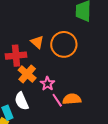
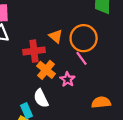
orange semicircle: (72, 99) -> (101, 102), moved
pink line: (57, 100) -> (81, 58), moved

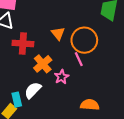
red cross: (34, 51) -> (23, 44), moved
white semicircle: (41, 98) -> (33, 90), turned 60

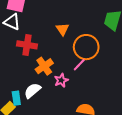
orange triangle: (58, 33) -> (62, 29), moved
pink line: (79, 59) -> (79, 65), turned 64

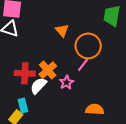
red cross: (27, 45) -> (25, 73), moved
white semicircle: (32, 91) -> (38, 86), moved

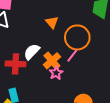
orange cross: (48, 70) -> (52, 61), moved
white semicircle: (38, 86) -> (32, 52), moved

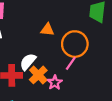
orange triangle: (52, 22) -> (47, 30), turned -40
orange cross: (52, 61) -> (38, 75), moved

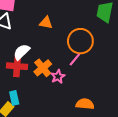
orange triangle: (47, 30) -> (46, 23), moved
white semicircle: (28, 62) -> (22, 52), moved

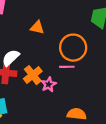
pink line: (75, 59) -> (67, 67), turned 48

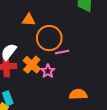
orange circle: (73, 48) -> (49, 38), moved

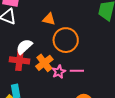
pink line: (62, 52) -> (77, 71), moved

